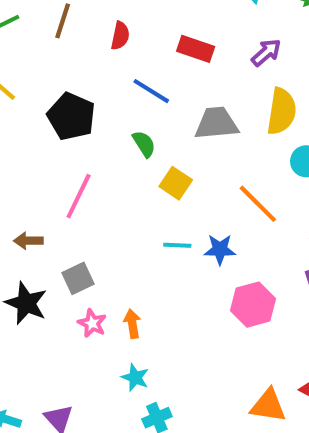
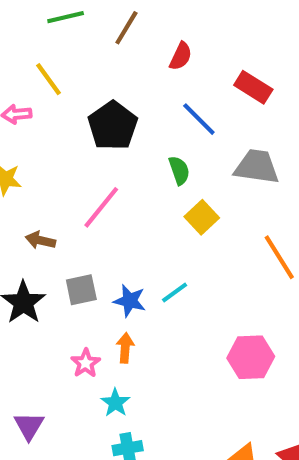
cyan line: (177, 245) -> (175, 292), moved, turned -52
blue star: (220, 249) -> (130, 301), moved
pink star: (92, 323) -> (86, 363), moved

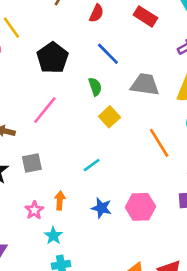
red rectangle: (253, 87) -> (145, 16), moved
blue star: (130, 301) -> (101, 208), moved

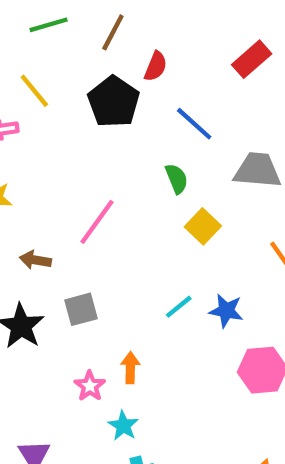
red semicircle: (96, 13) -> (156, 66), moved
red rectangle: (145, 16) -> (252, 59), turned -70
black pentagon: (53, 58) -> (114, 102), moved
blue star: (101, 208) -> (226, 311), moved

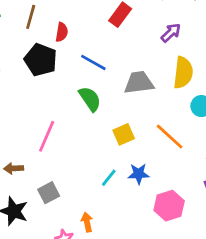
green semicircle: (177, 179) -> (90, 99), size x1.4
yellow square: (203, 226) -> (124, 134), moved, turned 35

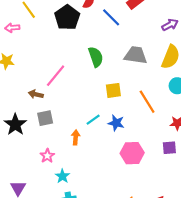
blue line: (93, 62) -> (111, 17), moved
brown arrow: (14, 168) -> (36, 94), moved
orange arrow: (87, 222) -> (76, 137), moved

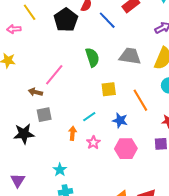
blue star: (116, 123) -> (120, 120), moved
black star: (15, 124) -> (24, 134), moved, turned 30
pink star: (47, 156) -> (93, 143), moved

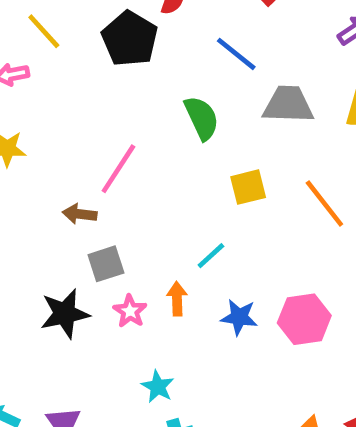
blue line: (107, 20) -> (236, 54), moved
blue star: (120, 120) -> (239, 317), moved
pink star: (93, 143) -> (130, 311), moved

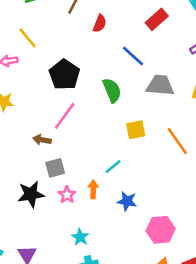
black pentagon: (130, 39) -> (64, 75), moved
pink hexagon: (304, 319) -> (161, 230), moved

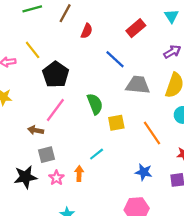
yellow line: (28, 38) -> (33, 50), moved
green semicircle: (112, 90) -> (95, 104), moved
blue star: (127, 201) -> (144, 172), moved

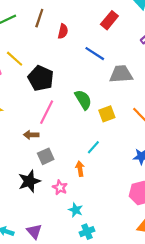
pink star: (56, 178) -> (60, 187), moved

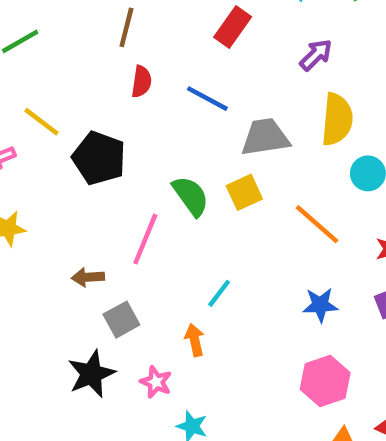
brown line: (39, 18) -> (126, 27), moved
red semicircle: (63, 31) -> (142, 82), moved
pink line: (47, 112) -> (145, 239), moved
yellow square: (107, 114) -> (244, 192), moved

